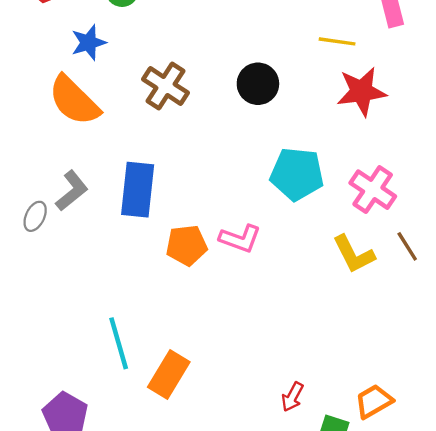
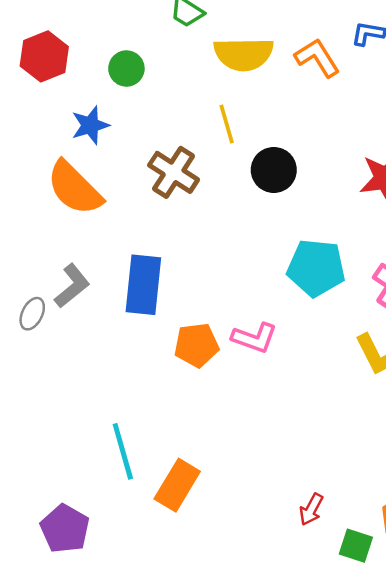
yellow line: (337, 41) -> (227, 124), moved, turned 66

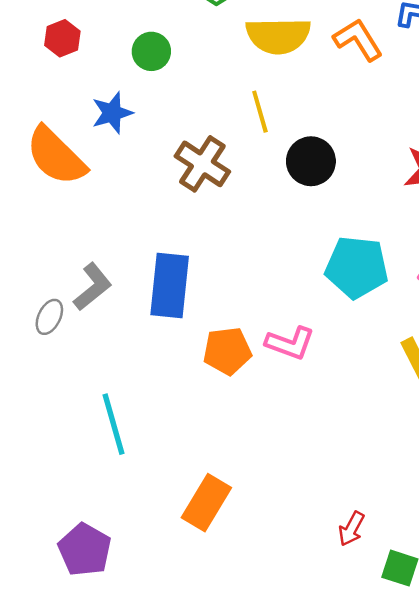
red hexagon: (44, 56) -> (62, 38), size x0.7
orange semicircle: (75, 188) -> (56, 156), moved
cyan line: (123, 451) -> (113, 424), moved

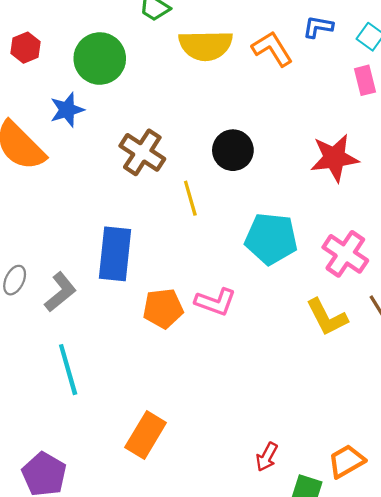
green circle: (151, 51) -> (100, 59), size x1.6
yellow line: (260, 112) -> (190, 198), moved
gray L-shape: (93, 287) -> (60, 292), moved

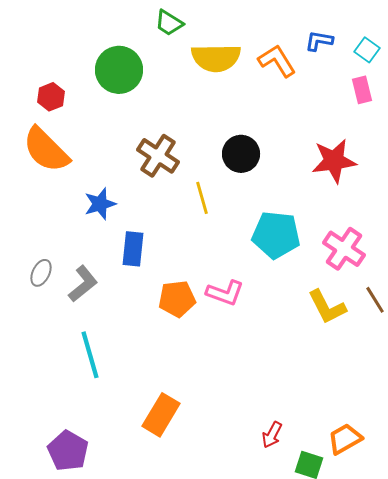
red hexagon: (26, 48) -> (51, 97), moved
blue star: (67, 110) -> (100, 204), moved
blue rectangle: (115, 254) -> (133, 249), size x0.7

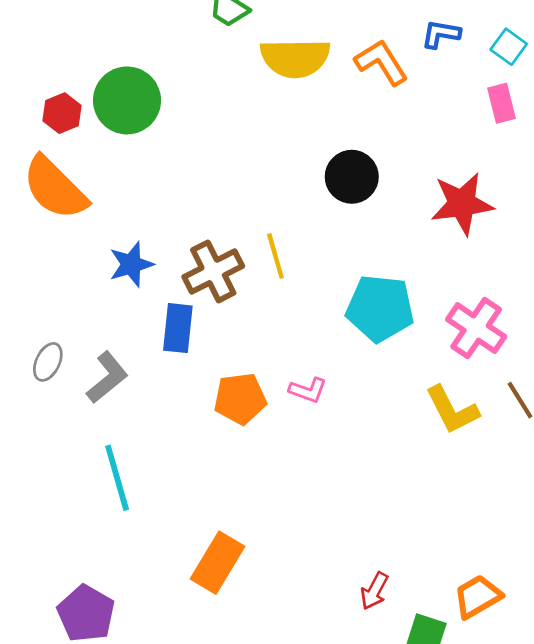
green circle: (119, 70) -> (127, 100), moved
black circle: (241, 154) -> (352, 177), moved
brown cross: (158, 156) -> (213, 271), moved, turned 30
pink L-shape: (225, 293) -> (308, 390), size x0.7

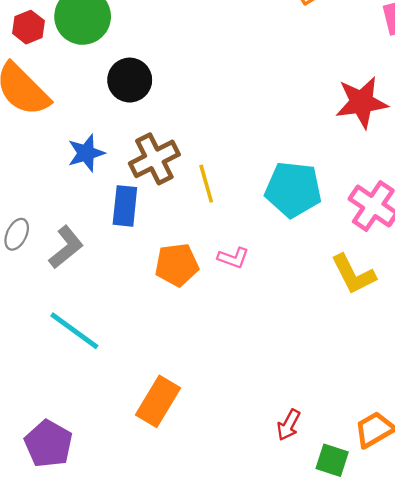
black circle: (352, 177) -> (130, 80), moved
yellow line: (275, 256) -> (206, 184), moved
cyan line: (117, 478) -> (74, 331), turned -38

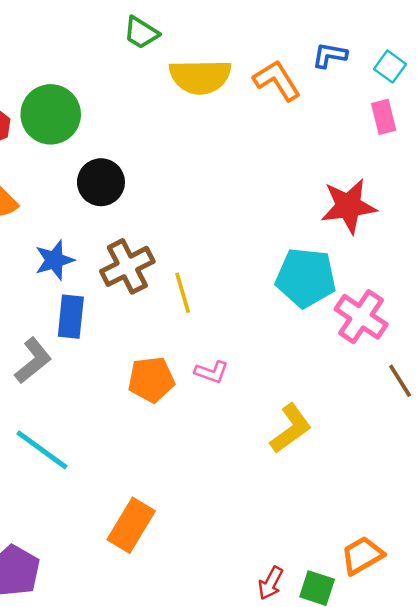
cyan pentagon: (293, 190) -> (306, 278), moved
blue rectangle: (125, 206) -> (71, 317), moved
yellow L-shape: (353, 274) -> (291, 429), moved, turned -99
red arrow: (289, 425) -> (271, 583), moved

